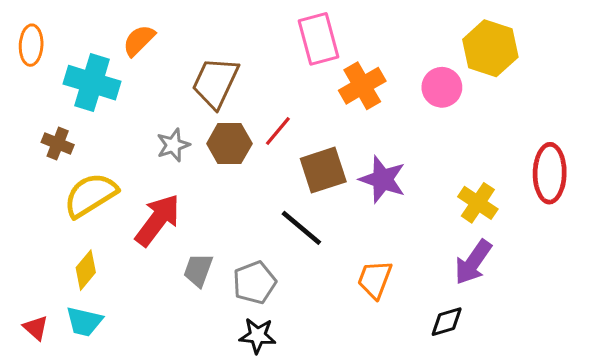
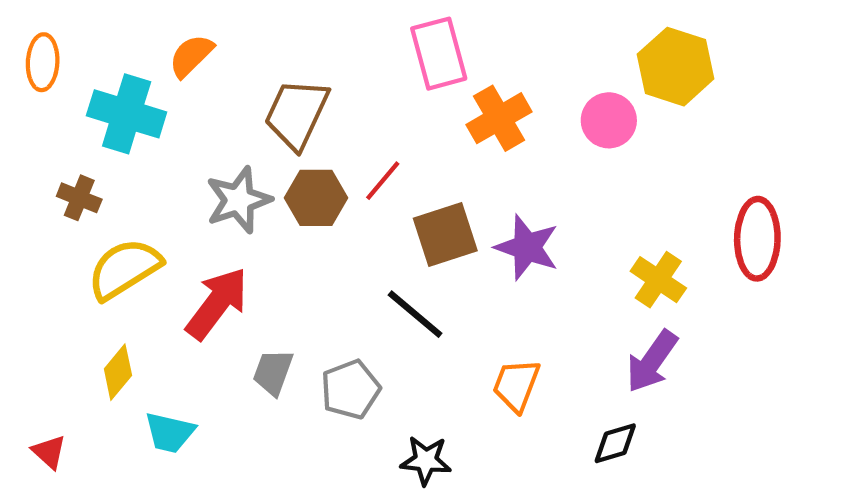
gray star: (173, 145) -> (239, 200), size x1.4
cyan trapezoid: (84, 322) -> (170, 432), moved
black star: (258, 336) -> (426, 460), moved

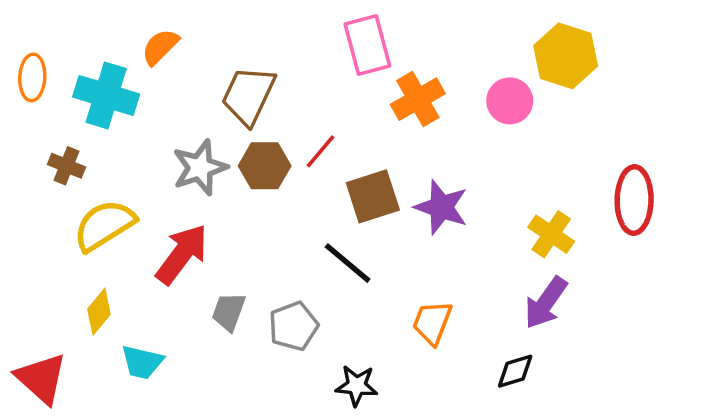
orange ellipse: (43, 62) -> (32, 77), moved
red triangle: (49, 452) -> (41, 378), size x1.8

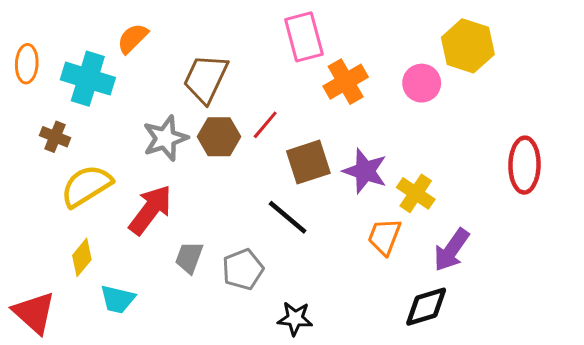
yellow cross: (551, 234) -> (416, 193), moved
orange trapezoid: (432, 323) -> (384, 237), moved
black diamond: (515, 371) -> (426, 307), size x1.4

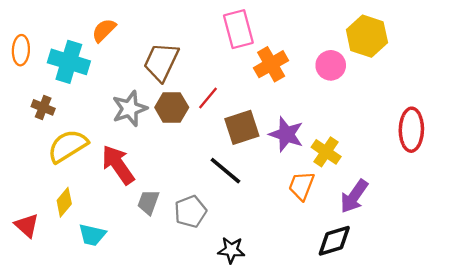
red arrow: (150, 210) -> (118, 165), turned -72
red triangle: (34, 313) -> (27, 226), moved, size x0.7

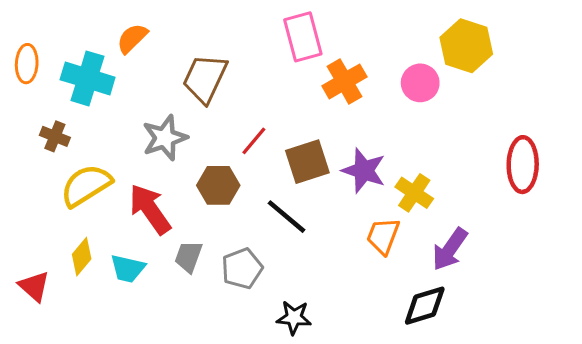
red line: (208, 98) -> (254, 141), moved
brown hexagon: (172, 107) -> (218, 185), moved
cyan trapezoid: (92, 235) -> (128, 269), moved

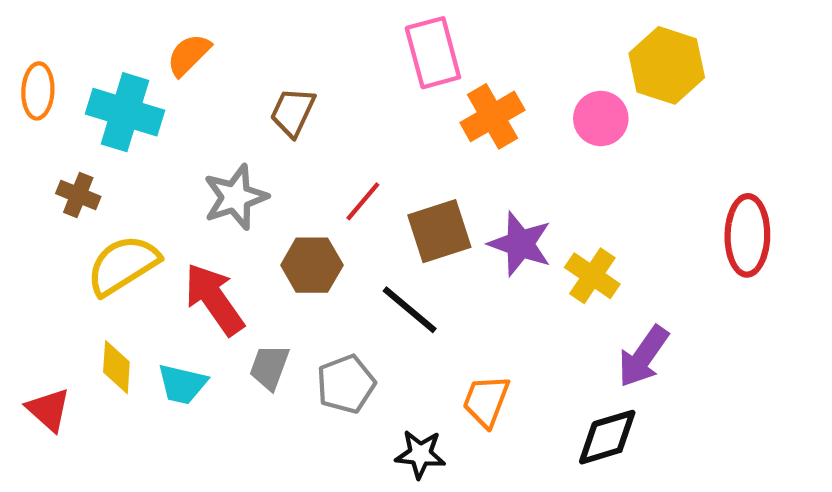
brown trapezoid: (205, 78) -> (293, 112), size x0.7
orange trapezoid: (383, 236) -> (486, 401), moved
yellow diamond: (82, 257) -> (116, 367), turned -36

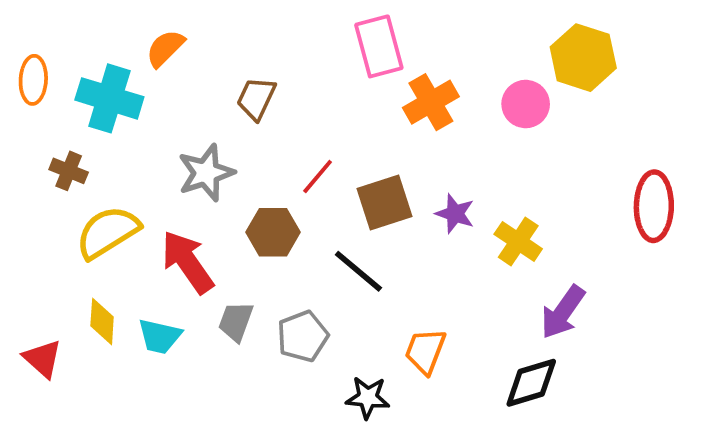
purple star: (520, 244) -> (455, 214), size x0.7

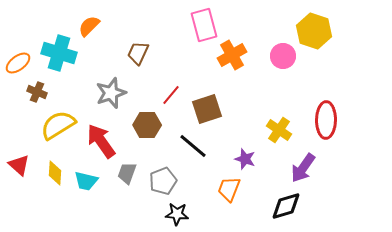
orange ellipse: (33, 80) -> (18, 63), moved, turned 50
red ellipse: (654, 206) -> (326, 120), moved
purple star: (455, 214) -> (245, 159), moved
red triangle: (43, 359) -> (19, 165), moved
black star: (368, 398) -> (177, 214), moved

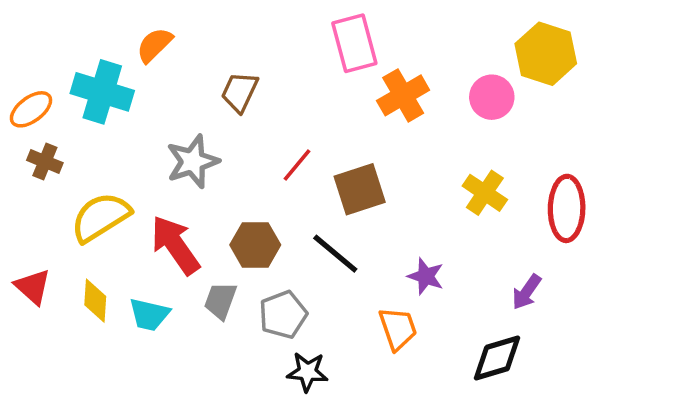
brown cross: (37, 92) -> (45, 162), moved
brown hexagon: (147, 125) -> (255, 245), moved
yellow cross: (279, 130) -> (485, 193), moved
purple arrow: (303, 168) -> (527, 292), size x0.7
orange trapezoid: (229, 189) -> (398, 328), turned 140

